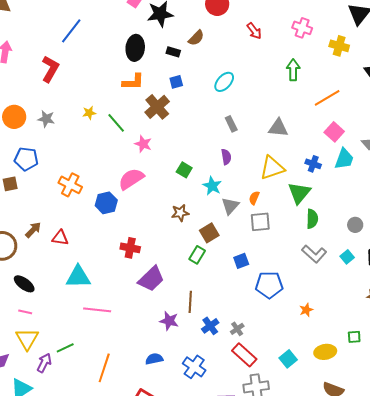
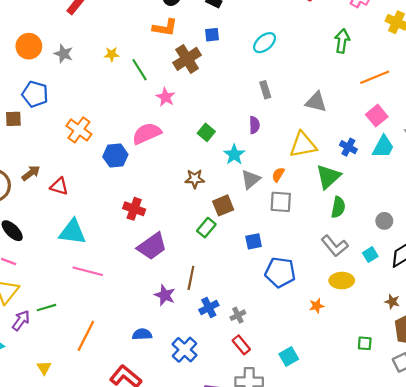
yellow ellipse: (325, 352) -> (342, 281), moved
red rectangle: (244, 355) -> (241, 345), size x0.7

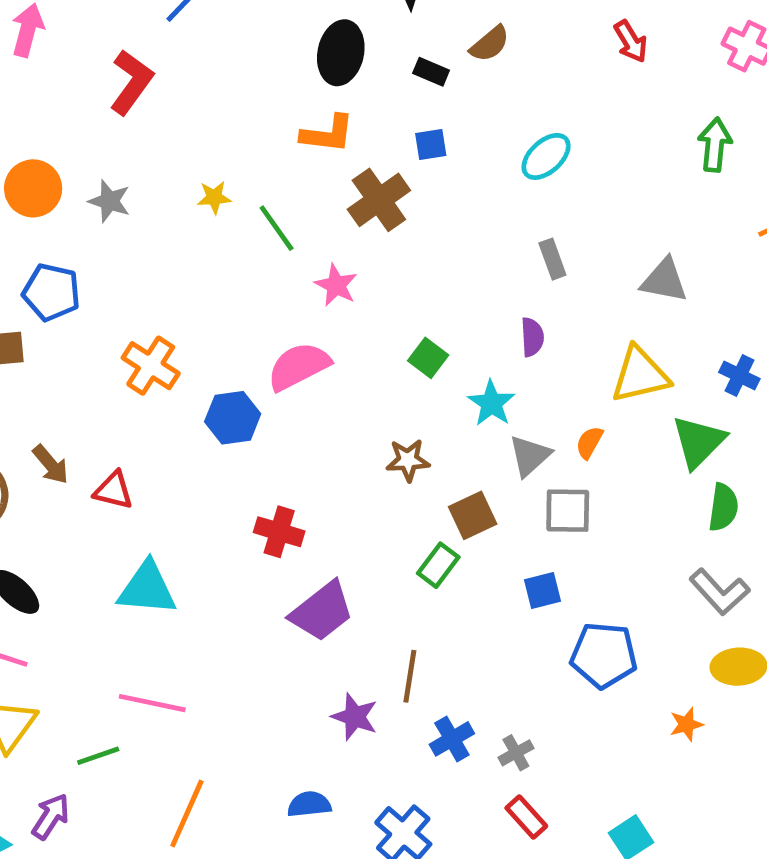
brown arrow: (31, 173) -> (51, 464), turned 90
gray square: (281, 202) -> (568, 511), moved
pink line: (88, 271) -> (152, 703), moved
purple arrow: (21, 320) -> (51, 816), moved

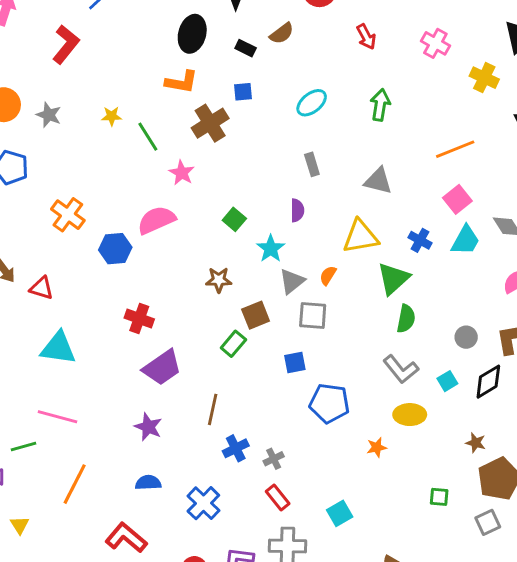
green arrow: (715, 145) -> (380, 105), moved
purple star: (355, 717) -> (148, 427), moved

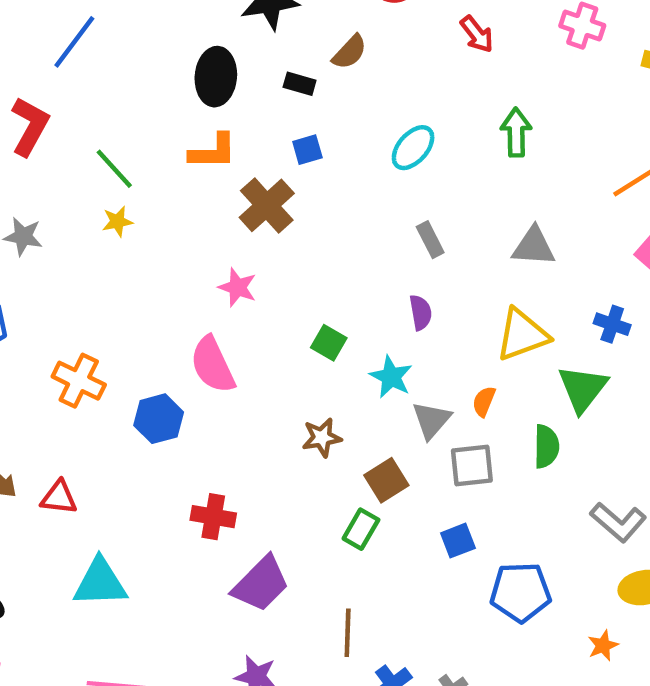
green line: (148, 137) -> (114, 169), moved
pink semicircle: (156, 220) -> (213, 365), turned -81
green semicircle: (406, 319) -> (546, 446), moved

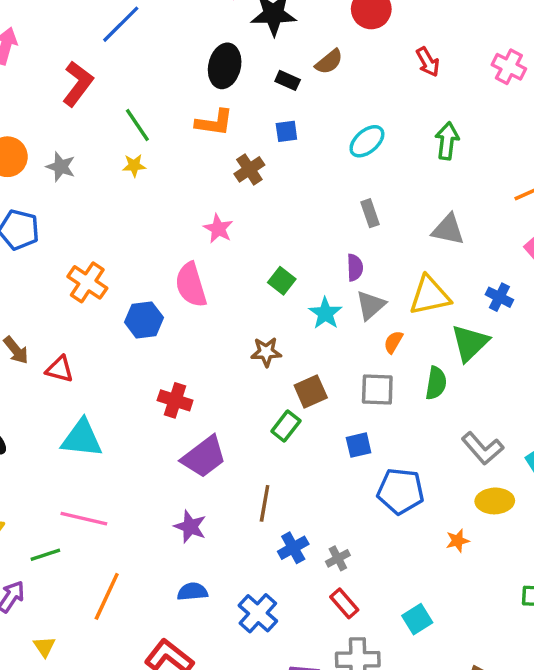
brown cross: (267, 205) -> (249, 169), size x0.7
gray triangle: (431, 420) -> (371, 305), moved

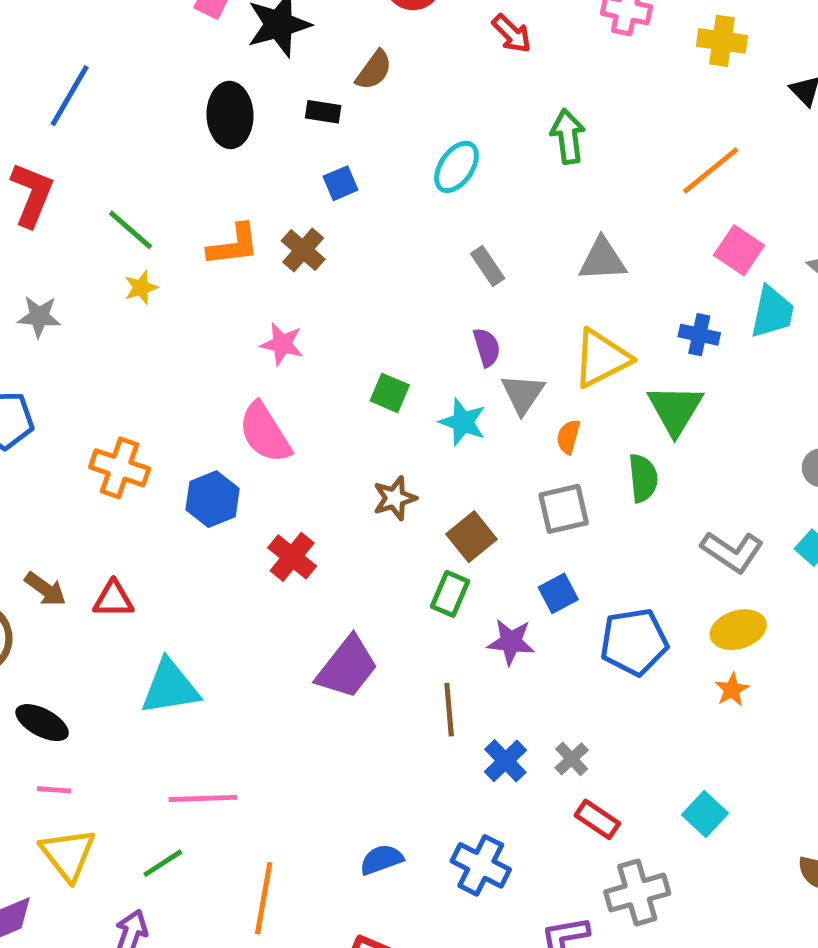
orange L-shape: (214, 123) -> (233, 245), moved
red cross: (175, 400) -> (292, 557), moved, turned 36
yellow ellipse: (495, 501) -> (738, 630), moved
purple star: (190, 527) -> (511, 642), moved

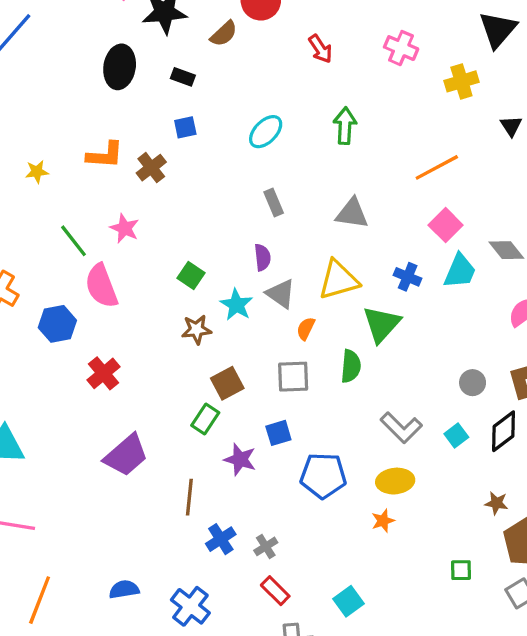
yellow cross: (722, 41) -> (461, 81), turned -36
brown semicircle: (374, 70) -> (224, 34), moved
green line: (130, 230) -> (74, 241), moved
gray triangle: (523, 394) -> (281, 294), turned -40
brown star: (395, 498) -> (197, 330), moved

